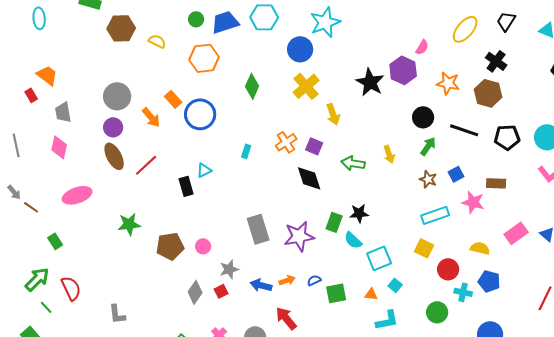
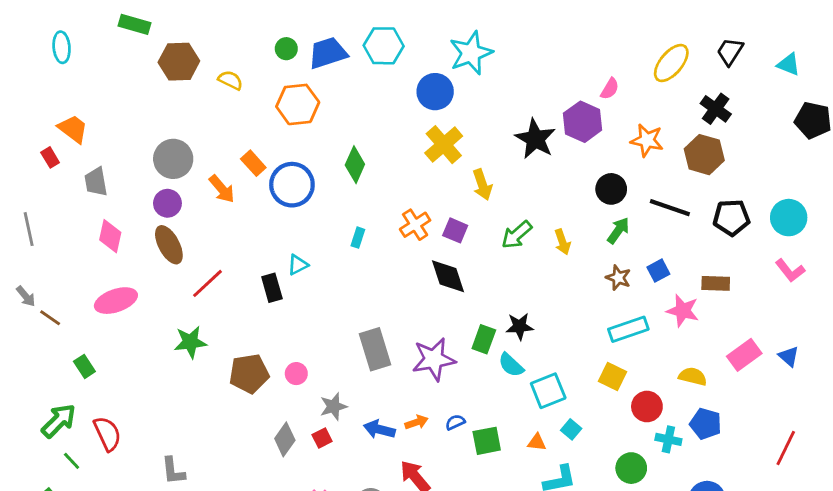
green diamond: (252, 86) -> (355, 165), moved
pink diamond: (59, 147) -> (110, 236), moved
green arrow: (353, 163) -> (517, 235), moved, turned -50
red line: (146, 165) -> (208, 283), moved

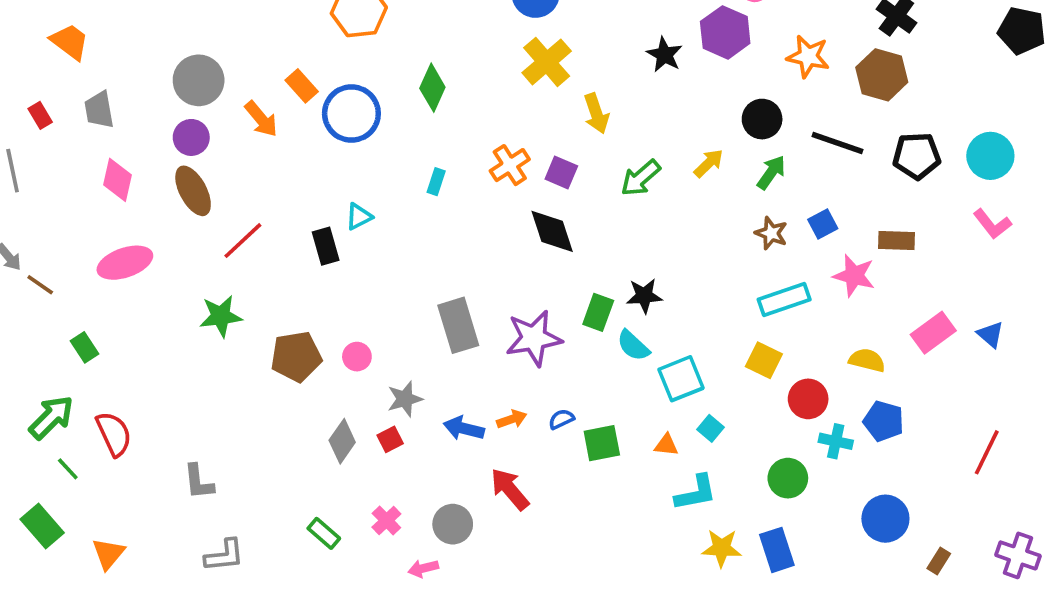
black star: (535, 139) -> (664, 55), size x0.7
red rectangle: (50, 157) -> (40, 115), moved
yellow arrow: (563, 242) -> (709, 163), moved, turned -115

